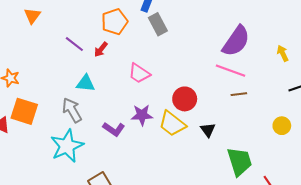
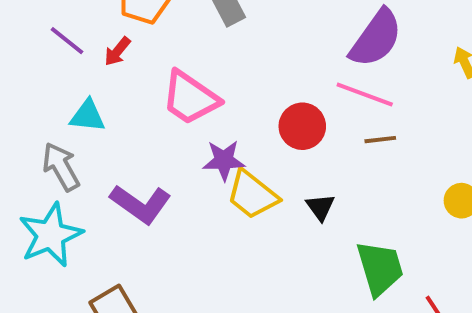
pink trapezoid: (139, 73) -> (190, 98), size x1.4
red circle: (185, 99) -> (302, 126), moved
purple star: (142, 115) -> (224, 160), moved
purple L-shape: (114, 129) -> (141, 204), size x1.4

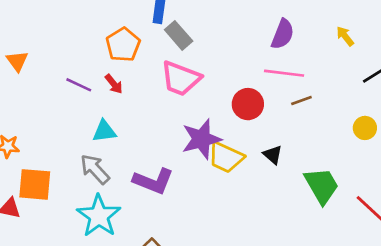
purple semicircle: (376, 38) -> (283, 34), size x0.7
red arrow: (117, 51) -> (114, 84), turned -65
pink trapezoid: (190, 98) -> (181, 78), moved
purple star: (224, 160) -> (201, 139), size x1.4

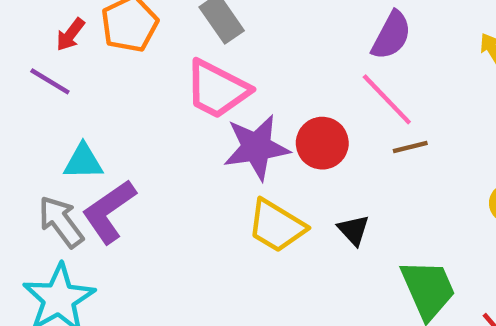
pink line: (284, 73) -> (387, 99), turned 33
red arrow: (114, 84) -> (70, 35), moved, turned 70
purple star: (201, 139) -> (256, 147), moved
purple L-shape: (153, 181) -> (109, 211), moved, turned 117

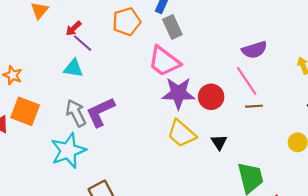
red arrow: (70, 35) -> (73, 28), moved
purple semicircle: (391, 35) -> (254, 50), turned 35
cyan triangle: (83, 162) -> (73, 68), moved

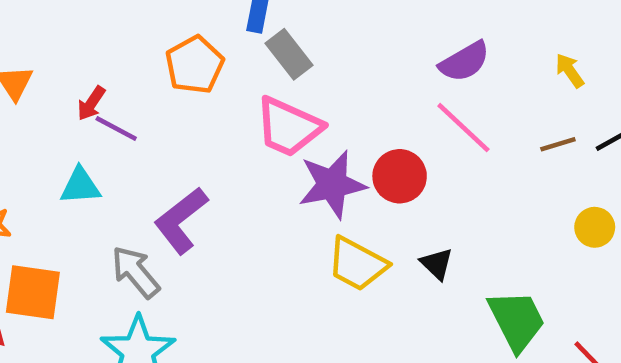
cyan triangle: (73, 68) -> (80, 186), moved
brown line: (254, 106) -> (558, 144), moved
purple L-shape: (100, 112) -> (181, 220), moved

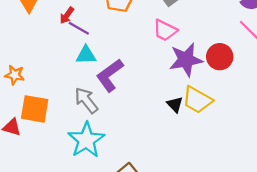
pink trapezoid: (289, 127) -> (165, 30), size x0.7
cyan triangle: (80, 186) -> (86, 55), moved
black triangle: (437, 264) -> (175, 104), moved

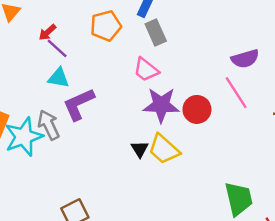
cyan star: (86, 140) -> (24, 137), moved

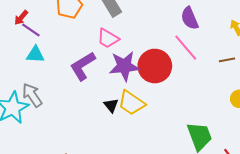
purple semicircle: (245, 59) -> (190, 18), turned 90
purple L-shape: (79, 104) -> (83, 66), moved
red circle: (197, 109) -> (155, 66), size x1.4

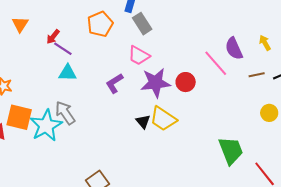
purple semicircle: (190, 18) -> (234, 49), moved
purple L-shape: (83, 66) -> (115, 83), size x0.7
red circle: (155, 66) -> (186, 82), size x0.6

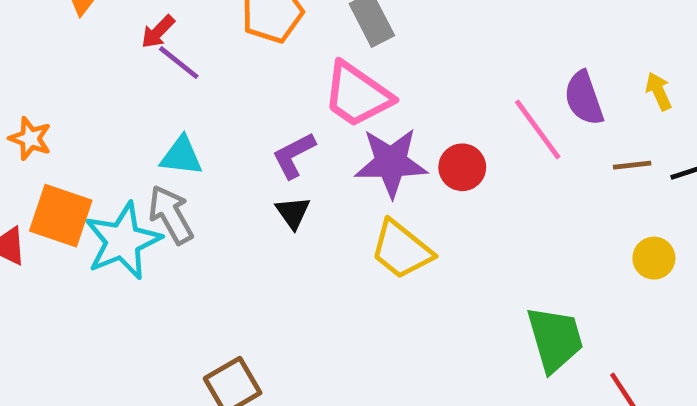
pink trapezoid: (139, 56) -> (357, 95), size x1.4
cyan triangle: (68, 73) -> (181, 156), moved
black triangle: (143, 122) -> (293, 212), moved

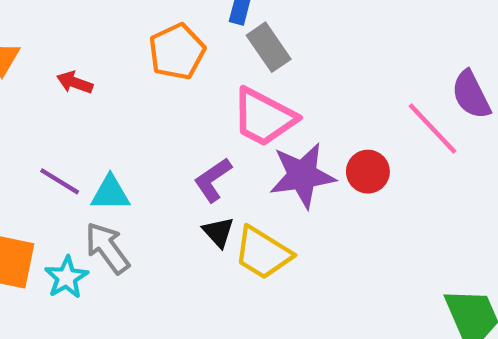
red arrow: (158, 32) -> (75, 83), turned 72
purple line: (179, 63) -> (60, 181), moved
cyan star: (123, 241) -> (66, 277), size x0.6
yellow trapezoid: (401, 250) -> (263, 253), moved

